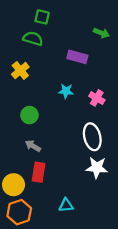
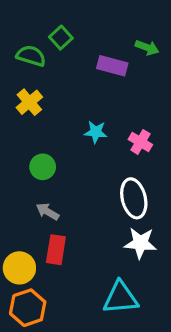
green square: (42, 17) -> (61, 38), moved, turned 35
green semicircle: (33, 39) -> (31, 56), moved
purple rectangle: (77, 57) -> (112, 66), moved
cyan triangle: (66, 205) -> (121, 298), moved, size x1.6

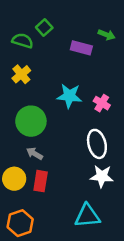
cyan star: (96, 132) -> (69, 96), size x1.5
green circle: (43, 167) -> (31, 121), size x1.6
yellow circle: (19, 268) -> (14, 179), moved

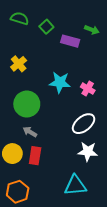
green square: (44, 28) -> (46, 27), moved
green semicircle: (23, 41) -> (20, 18), moved
white ellipse: (97, 144) -> (84, 124), turned 65

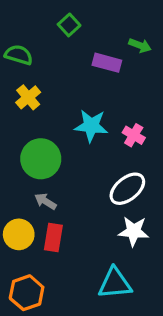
green semicircle: (20, 18) -> (19, 55), moved
green square: (46, 27) -> (69, 25), moved

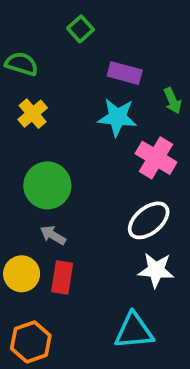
green arrow: (140, 45) -> (173, 101), moved, turned 45
cyan star: (91, 126) -> (117, 117), moved
pink cross: (134, 135) -> (156, 158), size x1.5

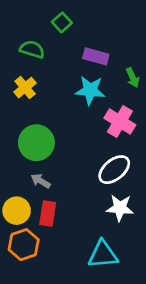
green semicircle: (22, 64) -> (32, 49), moved
orange hexagon: (31, 342) -> (24, 245), moved

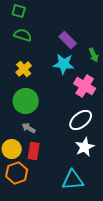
green square: (62, 22) -> (19, 11), moved, turned -32
purple rectangle: (96, 56) -> (68, 40), turned 30
yellow cross: (25, 88) -> (24, 69), moved
white star: (120, 208) -> (85, 147), turned -30

